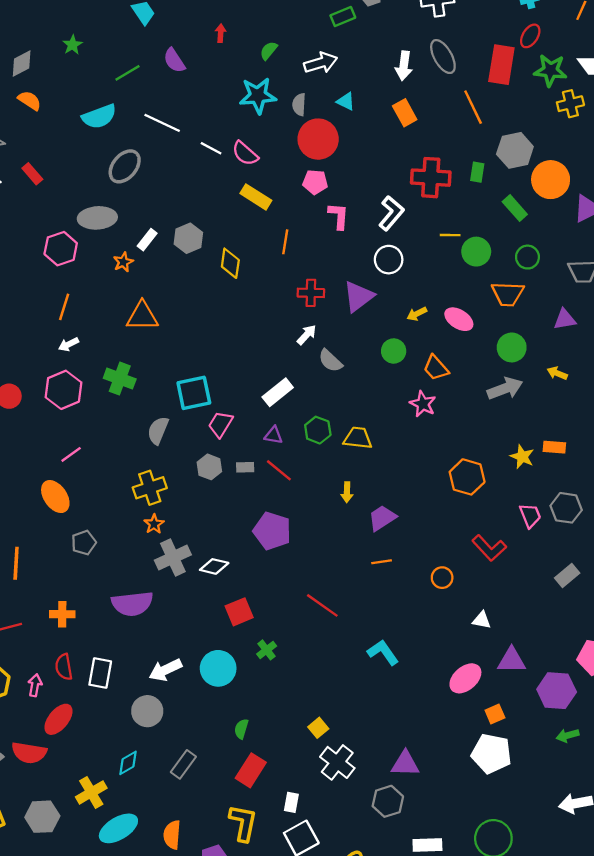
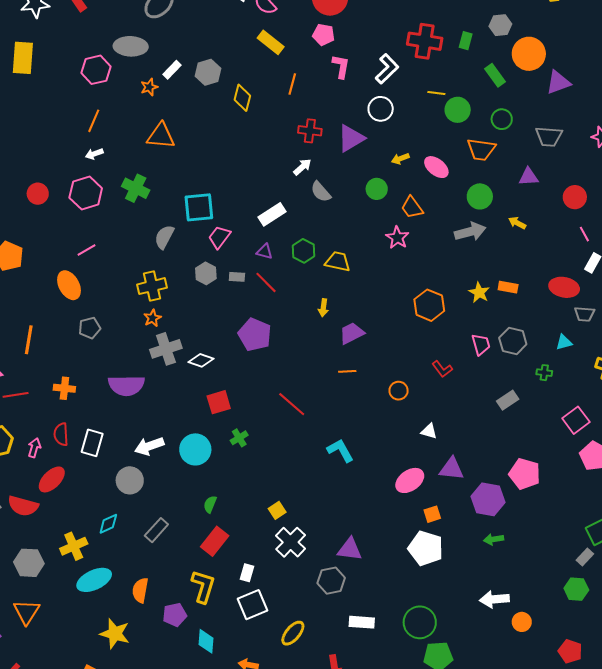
gray hexagon: (515, 150) -> (500, 25), size x0.7
red L-shape: (489, 548) -> (442, 369), size x0.7

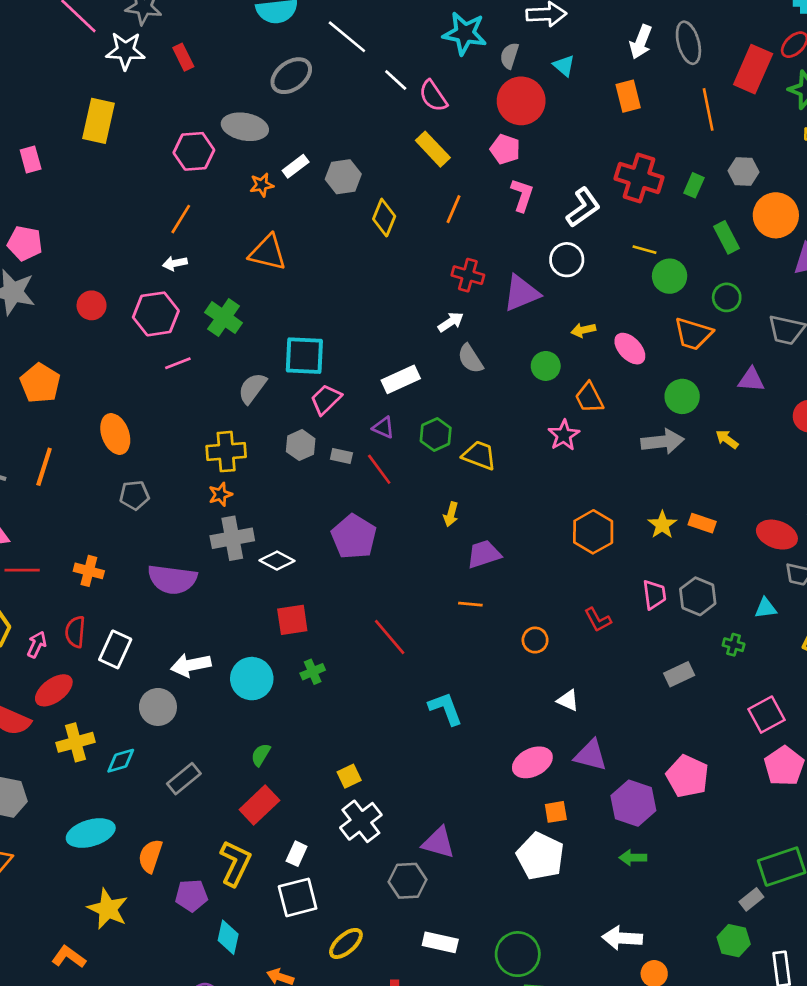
pink line: (87, 250) -> (178, 363), moved
orange line: (29, 340) -> (44, 467), moved
yellow cross: (74, 546) -> (75, 742), moved

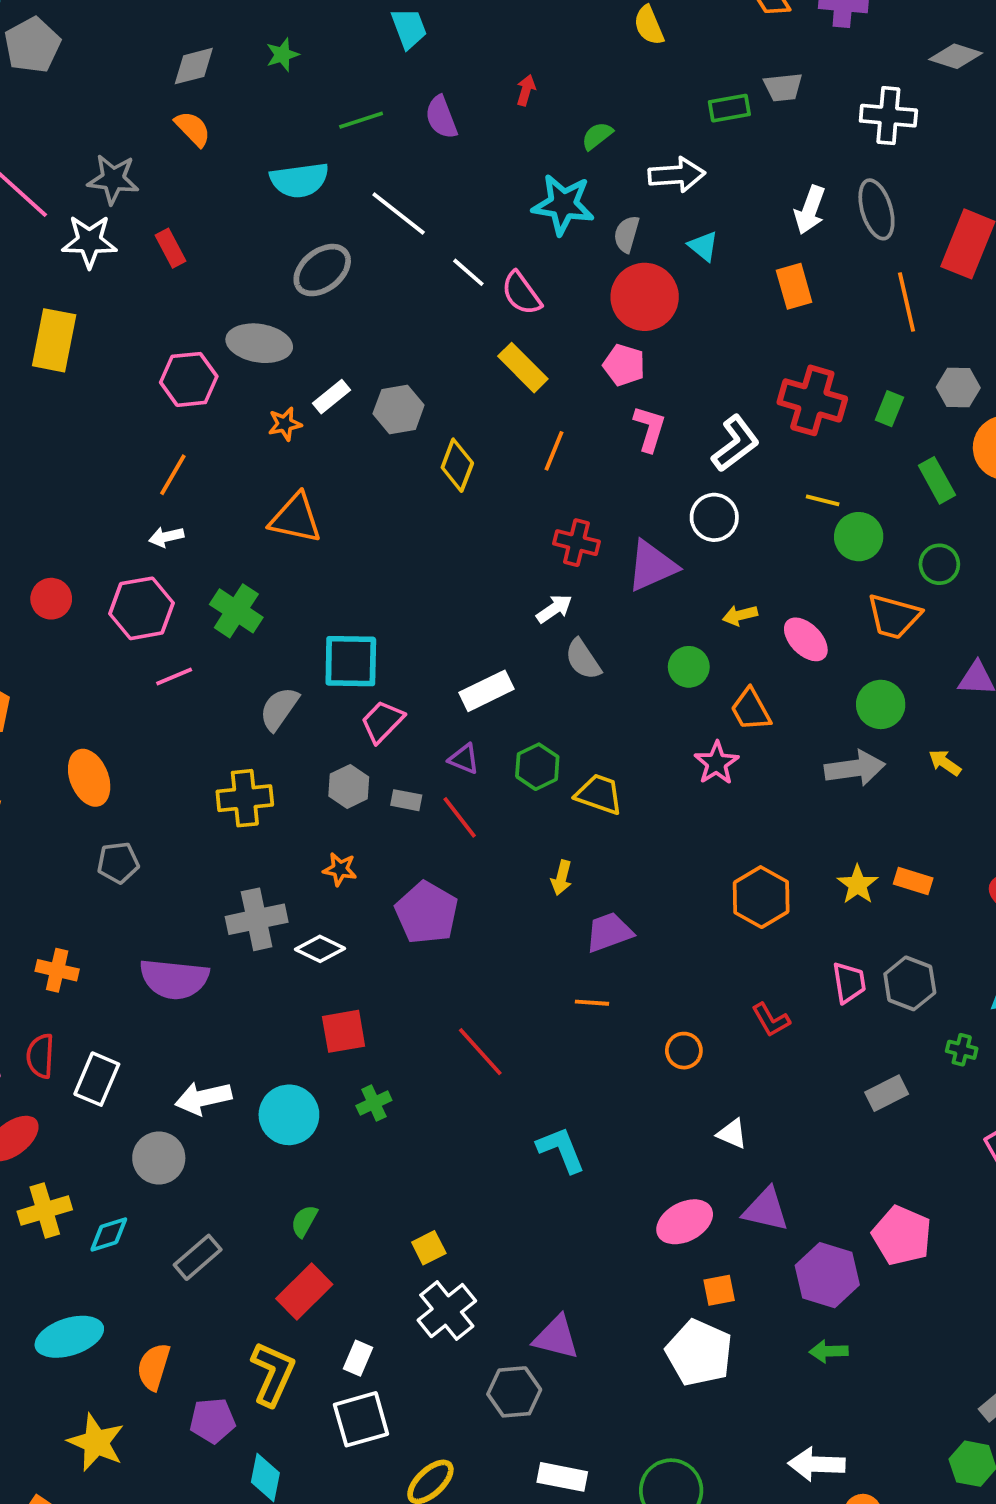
orange star: (220, 494) -> (340, 869), moved, turned 30

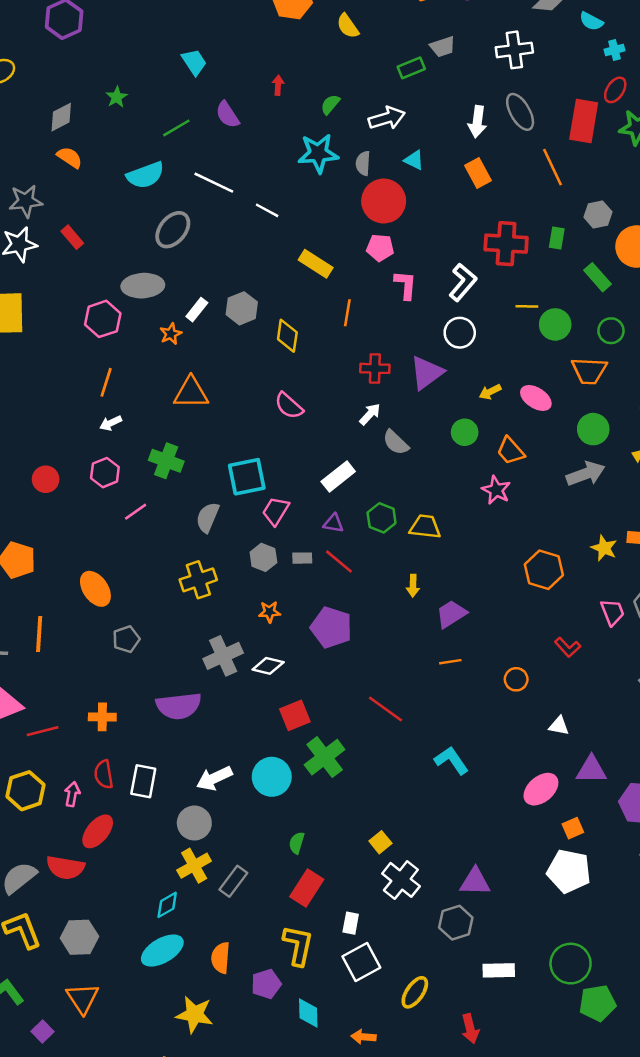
pink semicircle: (521, 293) -> (289, 406), moved
pink hexagon: (141, 608) -> (105, 473), size x0.7
green cross: (374, 1103) -> (325, 757), size x1.8
yellow cross: (45, 1210) -> (194, 866), moved
cyan diamond: (109, 1234) -> (167, 905), moved

